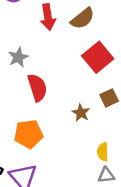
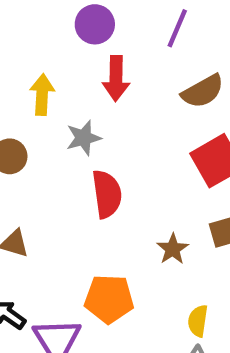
red arrow: (48, 17) -> (116, 78), moved
orange pentagon: (28, 134) -> (109, 299), moved

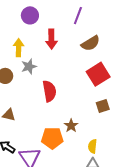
purple circle: (95, 24) -> (30, 15), moved
gray star: (84, 138) -> (29, 66), moved
brown star: (173, 249) -> (71, 126), moved

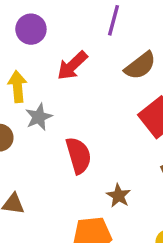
red arrow: (51, 39) -> (72, 66), turned 54
brown star: (71, 126) -> (119, 196), moved

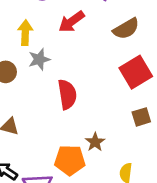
brown star: (119, 196) -> (95, 142), moved

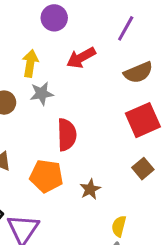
brown square: (141, 117) -> (143, 169), turned -30
orange pentagon: (70, 160) -> (46, 176), moved

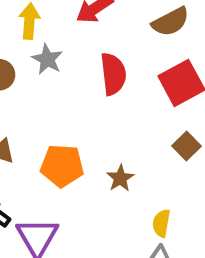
gray star: (42, 94) -> (47, 59), turned -30
red semicircle: (67, 135) -> (113, 74), moved

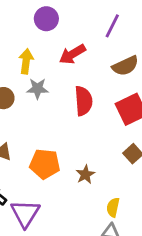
gray star: (47, 59) -> (37, 89), turned -30

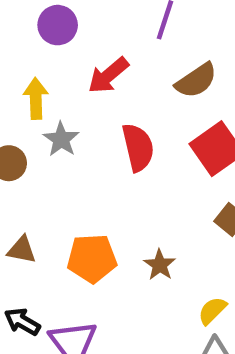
gray star: (37, 89) -> (61, 139), turned -30
yellow semicircle: (113, 207) -> (212, 311), turned 42

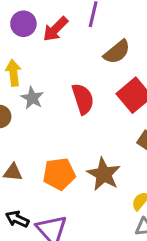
red arrow: (108, 75) -> (55, 29), moved
brown star: (160, 265) -> (104, 174), size x1.6

